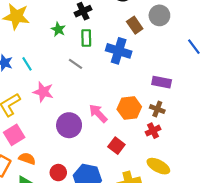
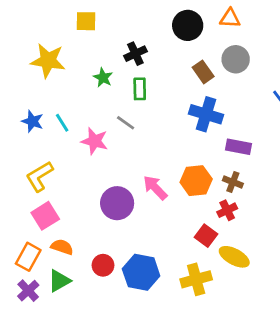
blue cross: (119, 51) -> (206, 114), moved
pink star: (43, 92) -> (95, 141), moved
red square: (116, 146) -> (206, 236), moved

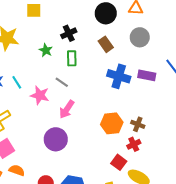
brown rectangle: (203, 72) -> (106, 44), moved
purple rectangle: (238, 147) -> (147, 75), moved
pink arrow: (155, 188) -> (67, 109), moved, turned -102

